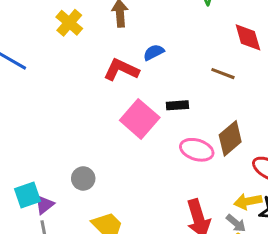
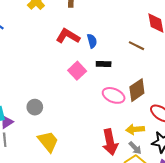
blue semicircle: (154, 52) -> (92, 41), moved, turned 96
pink square: (140, 119) -> (77, 71), size x0.7
yellow arrow: (248, 201) -> (135, 129), moved

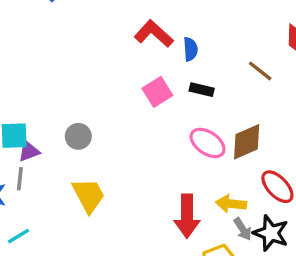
gray arrow: (135, 148) -> (243, 229), moved

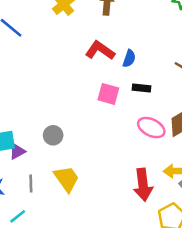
blue semicircle: (190, 49) -> (129, 59), turned 30
pink square: (157, 92) -> (108, 94), turned -35
gray line: (20, 179) -> (31, 183), moved

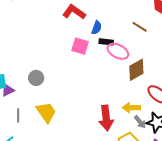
blue semicircle: (129, 59) -> (97, 28), moved
pink ellipse: (151, 128) -> (118, 51), moved

